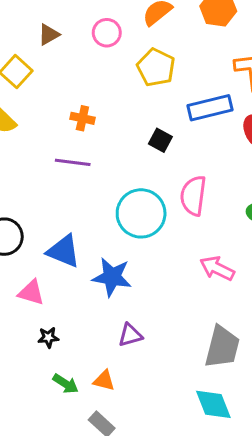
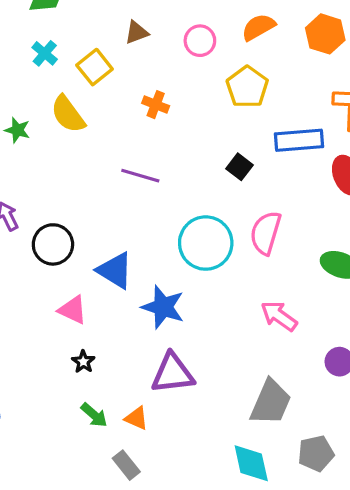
orange cross: (82, 118) -> (156, 105), moved
purple triangle: (130, 335) -> (173, 373), size x1.6
black star: (48, 337) -> (83, 362), turned 30

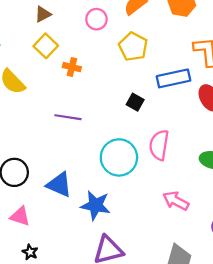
brown triangle: (137, 33) -> (43, 14), moved
yellow square: (95, 67) -> (46, 46), moved
pink triangle: (73, 310) -> (20, 216), moved
black star: (83, 362) -> (30, 252), moved

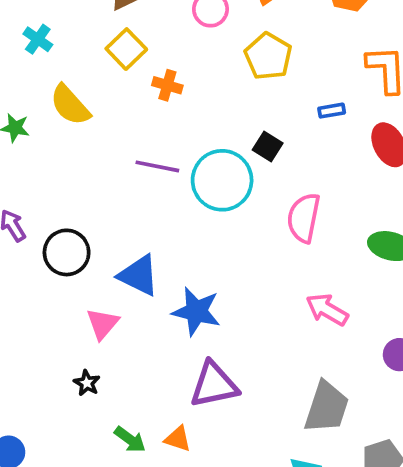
blue rectangle: (174, 78) -> (332, 111), size x0.5
cyan circle: (119, 157) -> (222, 180), moved
pink triangle: (20, 216) -> (103, 324), moved, turned 50

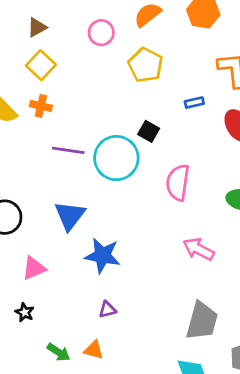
orange cross: (167, 85) -> (41, 106), moved
blue triangle: (139, 275) -> (70, 216), moved, turned 44
pink triangle: (103, 324) -> (34, 268), turned 30
purple triangle: (214, 385) -> (107, 310), moved, size x0.5

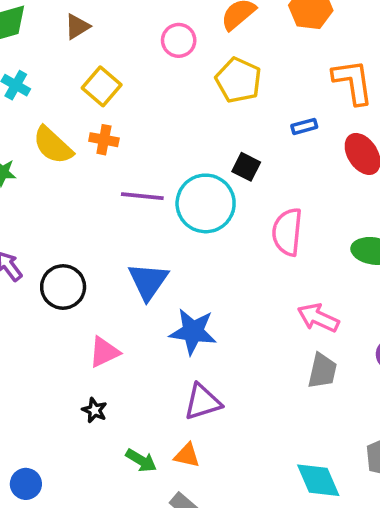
brown triangle: (37, 27) -> (77, 27), moved
purple triangle: (107, 310) -> (203, 402), size x1.6
gray trapezoid: (202, 321) -> (322, 371), moved, size x0.7

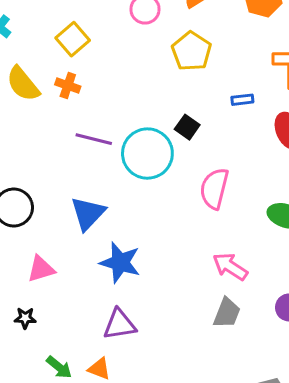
black star: (95, 410) -> (25, 318), turned -30

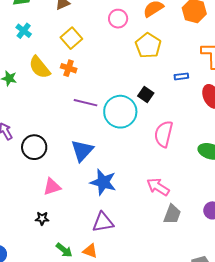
pink arrow: (230, 267) -> (158, 187), moved

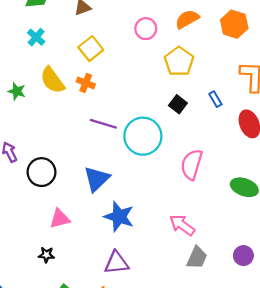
blue rectangle: (181, 76) -> (215, 99), turned 64
black square: (146, 94) -> (178, 104), moved

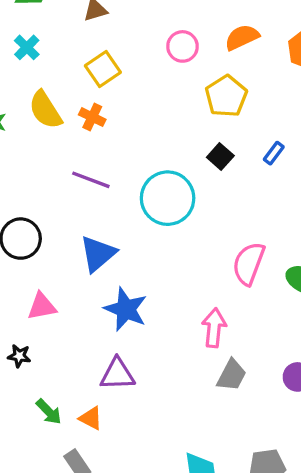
blue rectangle: (215, 99) -> (274, 153), turned 63
purple line: (103, 124) -> (91, 180), moved
pink semicircle: (192, 164) -> (249, 264), moved
pink arrow: (182, 225) -> (214, 328), turned 56

